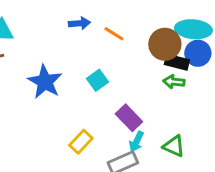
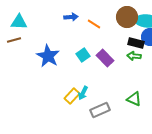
brown circle: (165, 44) -> (127, 17), moved
purple rectangle: (129, 118) -> (105, 58), moved
cyan arrow: (136, 142) -> (83, 93), moved

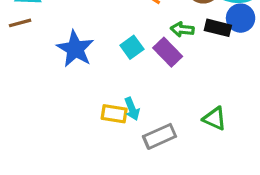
green arrow: (134, 56) -> (182, 29), moved
cyan arrow: (83, 93) -> (132, 109), turned -48
yellow rectangle: (72, 96) -> (114, 114), turned 56

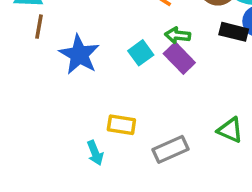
brown line: (20, 23) -> (39, 27), moved, turned -65
green arrow: (182, 29) -> (178, 35), moved
cyan arrow: (132, 109) -> (95, 153), moved

